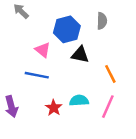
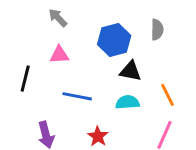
pink triangle: (43, 50) -> (59, 55), moved, turned -42
cyan semicircle: (79, 100) -> (127, 102), moved

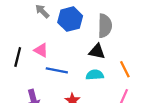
gray semicircle: (157, 30) -> (105, 26), moved, size x1.5
blue hexagon: (114, 40) -> (70, 19), moved
pink triangle: (59, 55) -> (41, 50), moved, turned 32

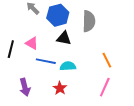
black triangle: (97, 51) -> (64, 38), moved
cyan semicircle: (95, 75) -> (68, 66), moved

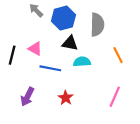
orange line: (107, 60) -> (118, 55), moved
cyan semicircle: (68, 66) -> (82, 62), moved
purple arrow: (25, 87) -> (27, 97), turned 42

